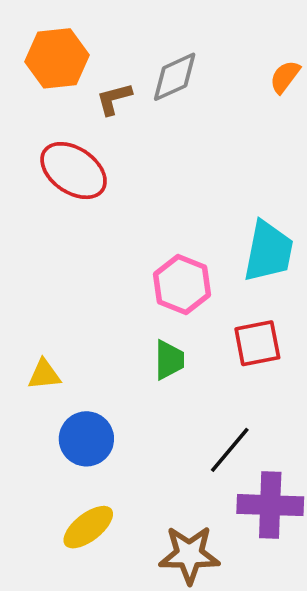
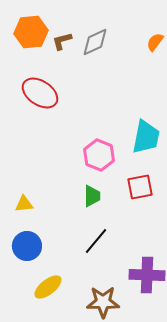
brown L-shape: (114, 99) -> (62, 41), moved
blue circle: (86, 439) -> (27, 246), moved
black line: (230, 450) -> (96, 241), moved

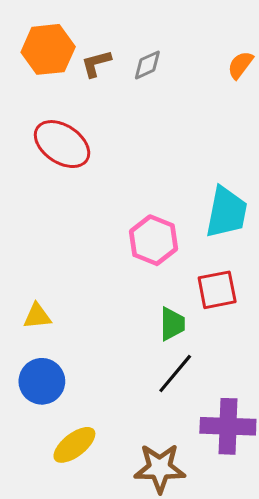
gray diamond: (95, 42) -> (147, 65), size x0.7
green trapezoid: (92, 196) -> (172, 324), moved
black line: (96, 241) -> (175, 374), moved

